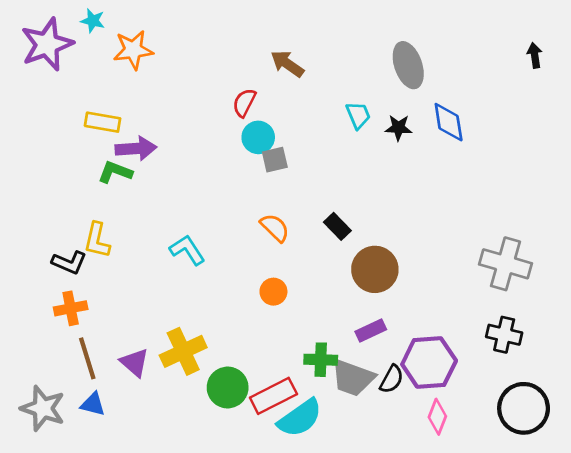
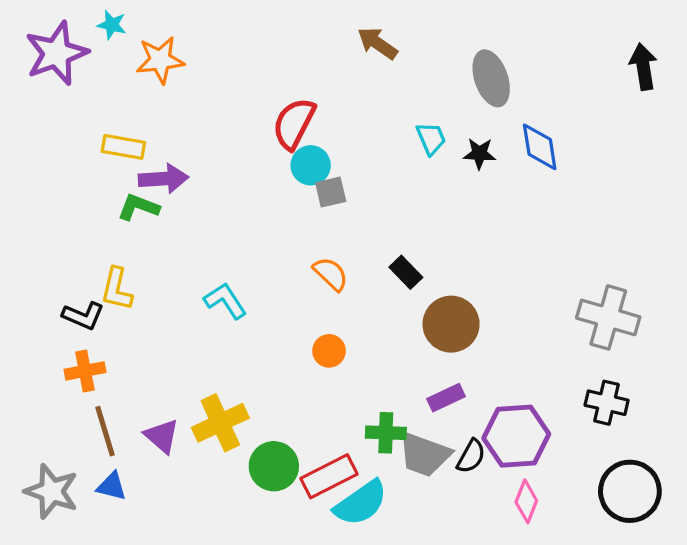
black arrow: (535, 55) -> (643, 67), size x1.5
brown arrow: (287, 64) -> (377, 43), moved
red semicircle: (244, 103) -> (294, 123), size x1.5

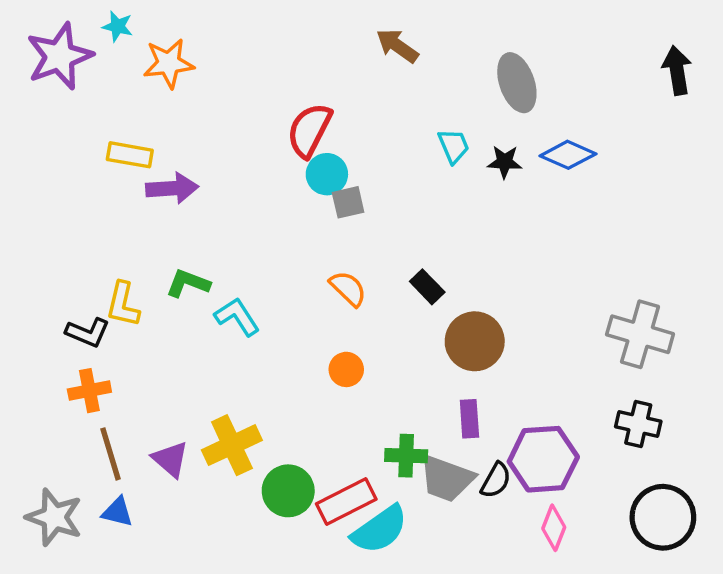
blue diamond: (540, 147) -> (568, 155), turned -57
green L-shape: (138, 207) -> (188, 283), moved
purple rectangle: (446, 398) -> (469, 419), turned -69

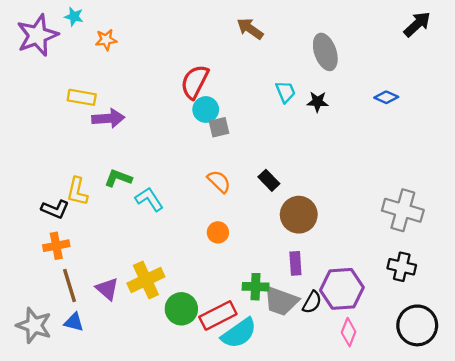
orange star: (169, 63) -> (106, 40), size x0.7
black arrow: (677, 70) -> (417, 24), moved, turned 56
blue diamond: (568, 155) -> (386, 97), moved, size x0.7

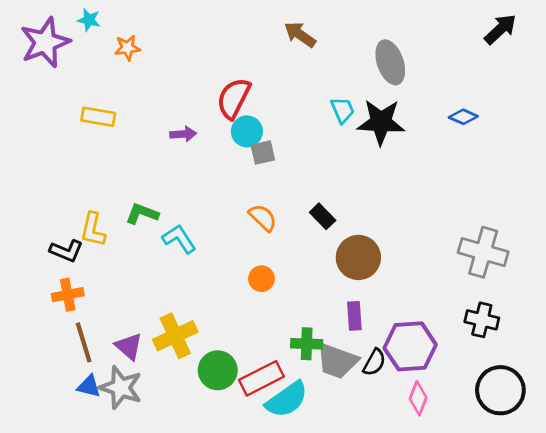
black star: (318, 102) -> (381, 122), size x1.8
purple arrow: (108, 118) -> (183, 134), moved, size x0.7
gray star: (34, 325) -> (121, 388), moved

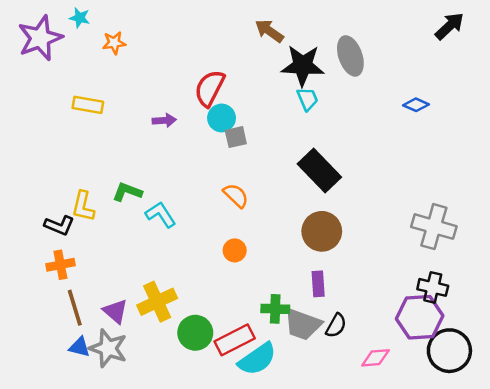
black star: (381, 122) -> (303, 65), moved
black rectangle: (323, 216) -> (319, 170), moved, size x1.8
purple hexagon: (410, 346) -> (420, 317), moved
pink diamond: (418, 398) -> (375, 358), turned 64

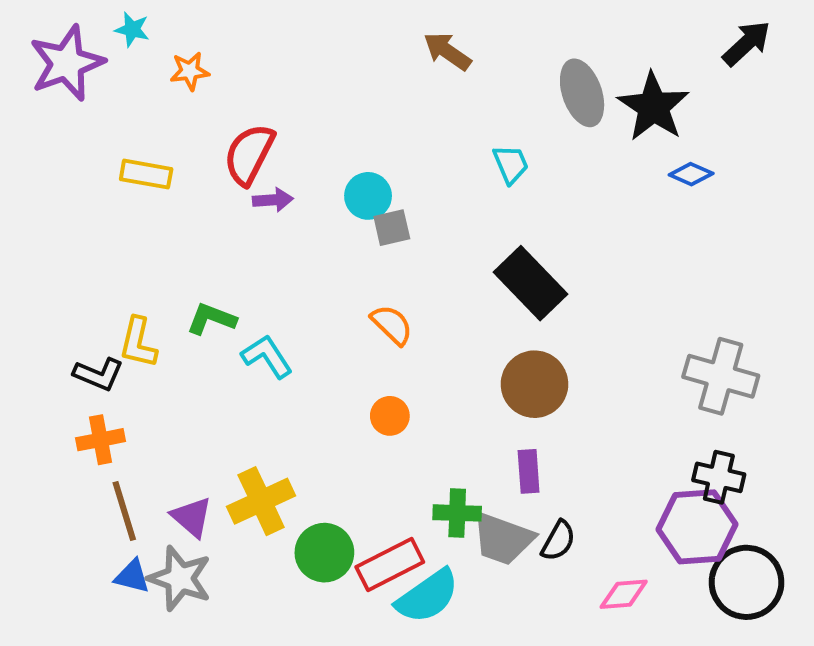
black star: (303, 65) -> (653, 107), moved, turned 30
red semicircle: (210, 88) -> (249, 154), moved

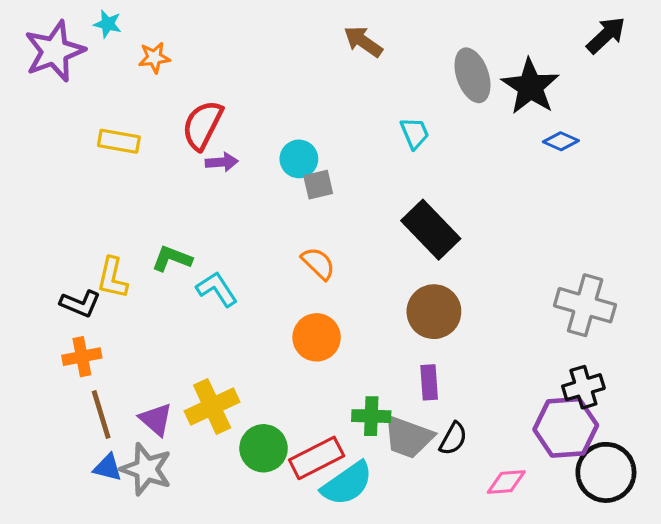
orange circle: (390, 416) -> (317, 337), size x1.5
black cross: (719, 477) -> (583, 387), turned -30

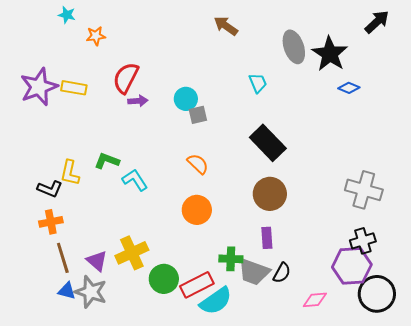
purple star: (55, 51) -> (39, 87), moved

